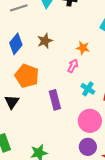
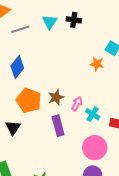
brown star: (45, 41) -> (56, 97), moved
orange star: (83, 48) -> (97, 64), moved
pink arrow: (73, 66) -> (77, 104), moved

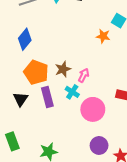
cyan cross: (93, 114) -> (72, 92), moved
purple rectangle: (58, 126) -> (47, 97), moved
pink circle: (95, 148) -> (93, 109), moved

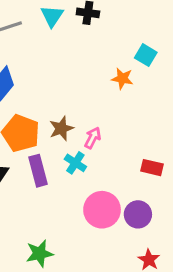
pink circle: (93, 109) -> (102, 210), moved
purple circle: (99, 145) -> (138, 214), moved

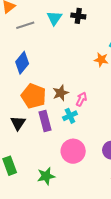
cyan cross: (75, 163) -> (70, 116), turned 32
pink circle: (102, 210) -> (73, 151), moved

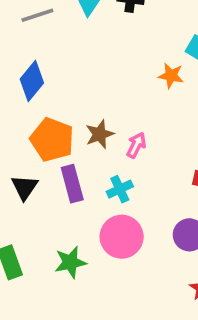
cyan cross: (70, 116) -> (120, 189), moved
green star: (46, 176) -> (70, 262), moved

